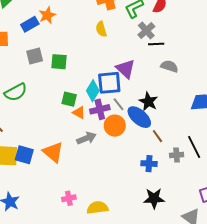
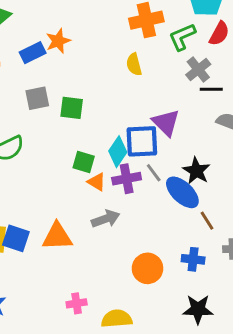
orange circle: (115, 126) -> (148, 268), moved
orange triangle: (53, 152) -> (57, 236), turned -45

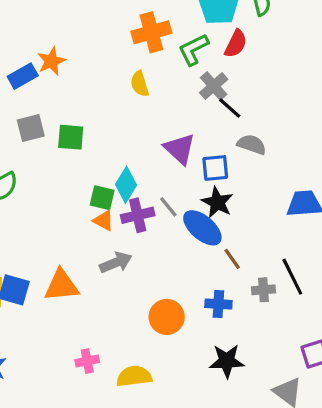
black line: (211, 89) -> (230, 108), turned 45
blue square: (142, 141) -> (215, 168), moved, size x0.7
green square: (84, 162) -> (102, 198), moved

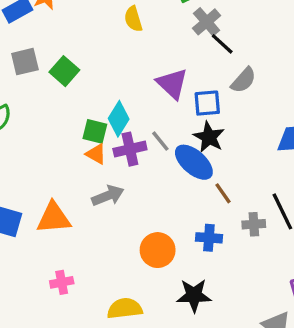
green square: (71, 137) -> (64, 71), turned 36
gray semicircle: (252, 144) -> (243, 80), turned 112
pink cross: (87, 361) -> (62, 282), moved
black star: (227, 361) -> (194, 295), moved

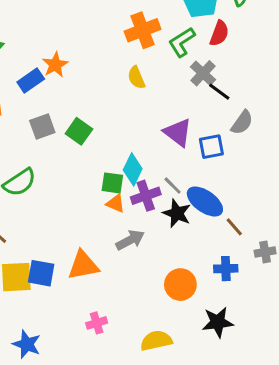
black star: (209, 137) -> (177, 213), moved

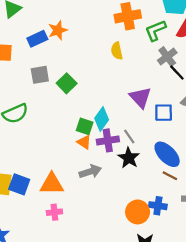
blue ellipse: (205, 202) -> (167, 154), moved
brown line: (234, 227) -> (170, 176), turned -32
orange circle: (180, 285) -> (138, 212), moved
pink cross: (97, 323) -> (54, 212), moved

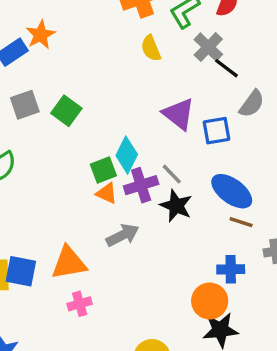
yellow semicircle: (117, 51) -> (151, 48), moved
green square: (85, 126) -> (103, 170), turned -30
orange circle: (138, 212) -> (210, 301), moved

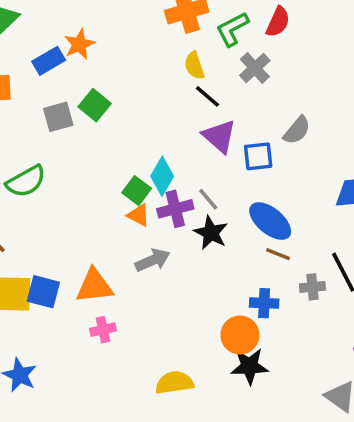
black line: (226, 68) -> (207, 96), moved
green square: (66, 111) -> (95, 105), moved
green square: (103, 170) -> (137, 191), turned -36

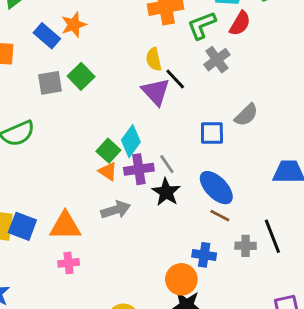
blue rectangle: (49, 61) -> (47, 36), turned 65
yellow semicircle: (194, 66) -> (154, 59), moved
purple triangle: (219, 136) -> (156, 92), moved

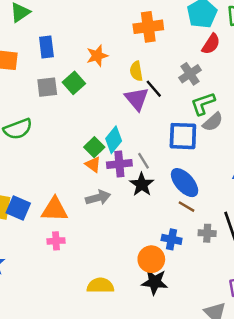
orange star: (74, 25) -> (97, 56), moved
green L-shape: (202, 25) -> (203, 104), moved
blue rectangle: (47, 36) -> (46, 47), turned 40
blue square: (212, 133) -> (183, 136), size x1.4

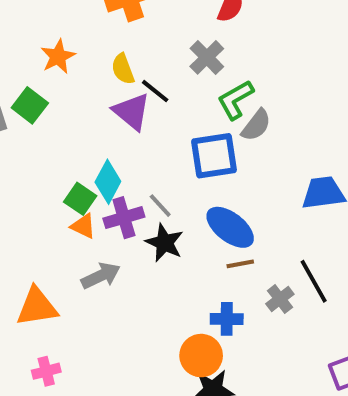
brown line: (187, 207) -> (240, 264), turned -30
gray cross: (207, 233) -> (280, 299), turned -30
pink cross: (56, 241) -> (46, 371), moved

